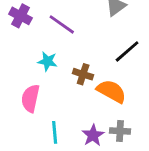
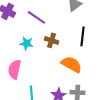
black line: (127, 51) -> (82, 36), turned -42
brown cross: (83, 74) -> (52, 40), moved

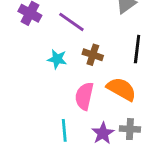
pink semicircle: (14, 69) -> (84, 96), moved

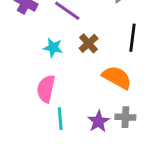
brown cross: (93, 55) -> (89, 43), turned 30
pink semicircle: (84, 96) -> (46, 89), moved

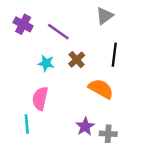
gray cross: (125, 117) -> (108, 134), moved
cyan line: (60, 119) -> (27, 124), moved

